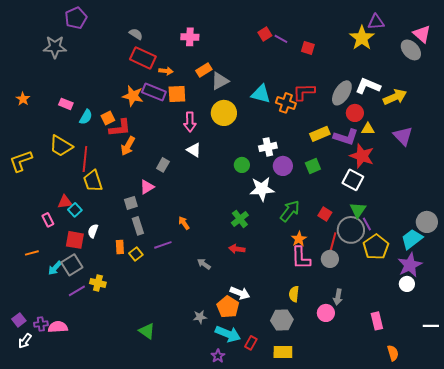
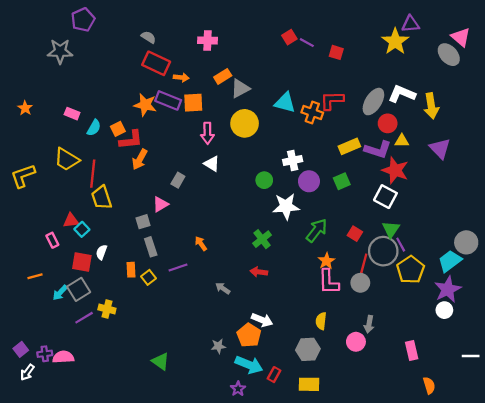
yellow arrow: (395, 97) -> (431, 106), turned 105

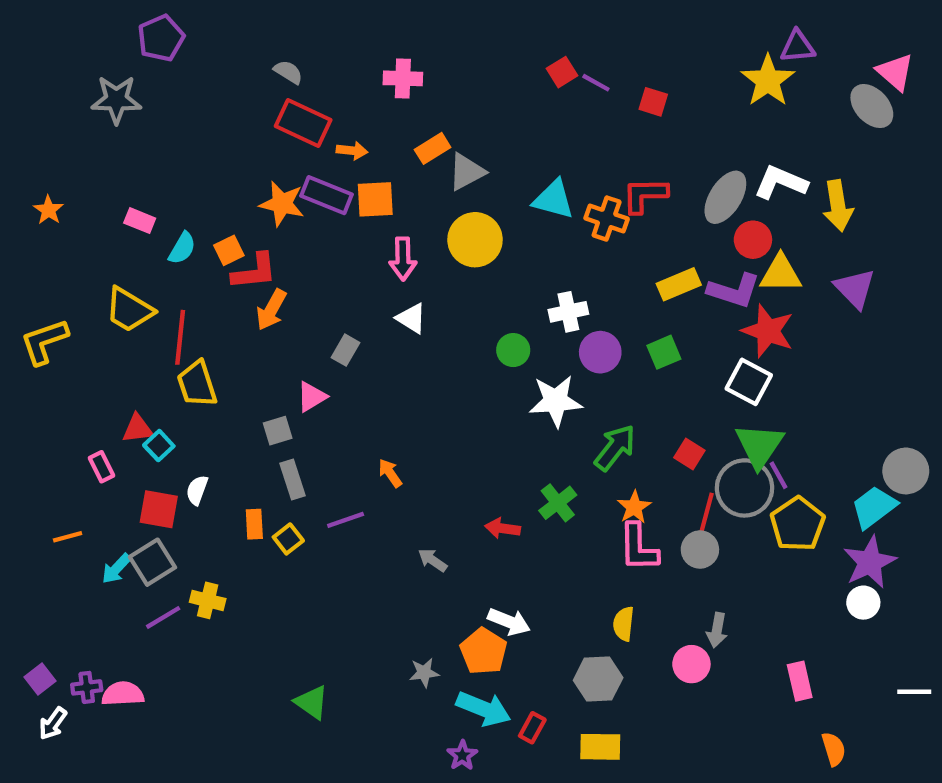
yellow triangle: (402, 141) -> (781, 274), size x1.5
green triangle: (391, 229) -> (759, 446), size x1.4
green cross: (262, 239) -> (558, 503), moved

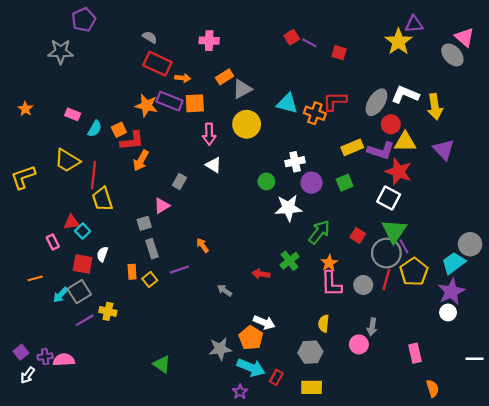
red line: (706, 513) -> (386, 279), moved
gray star: (424, 673) -> (220, 349), size x1.5

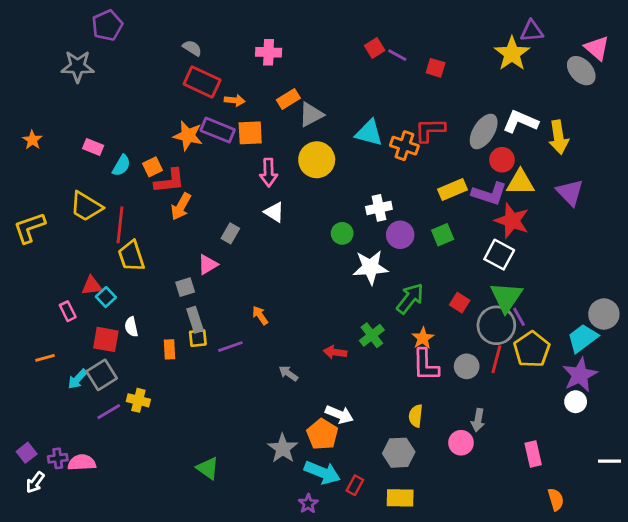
white semicircle: (102, 254) -> (131, 327), turned -32
yellow square: (150, 279) -> (198, 338), moved, turned 32
gray star: (220, 349) -> (283, 448), turned -30

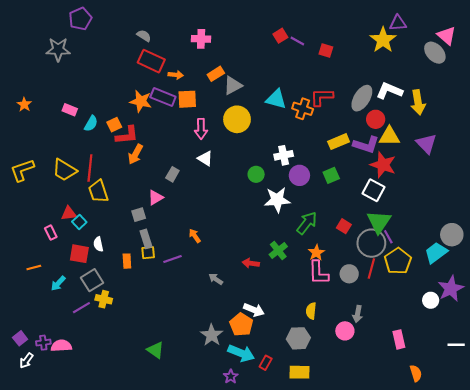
yellow trapezoid: (86, 206) -> (65, 170), moved
gray square: (102, 375) -> (92, 280), moved
purple star: (580, 375) -> (451, 289), moved

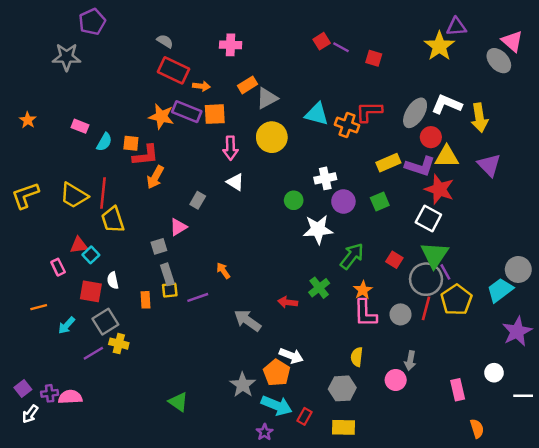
orange square: (114, 125) -> (131, 143), turned 32
gray arrow: (216, 279) -> (248, 320), size x1.6
white circle: (431, 300) -> (494, 373), moved

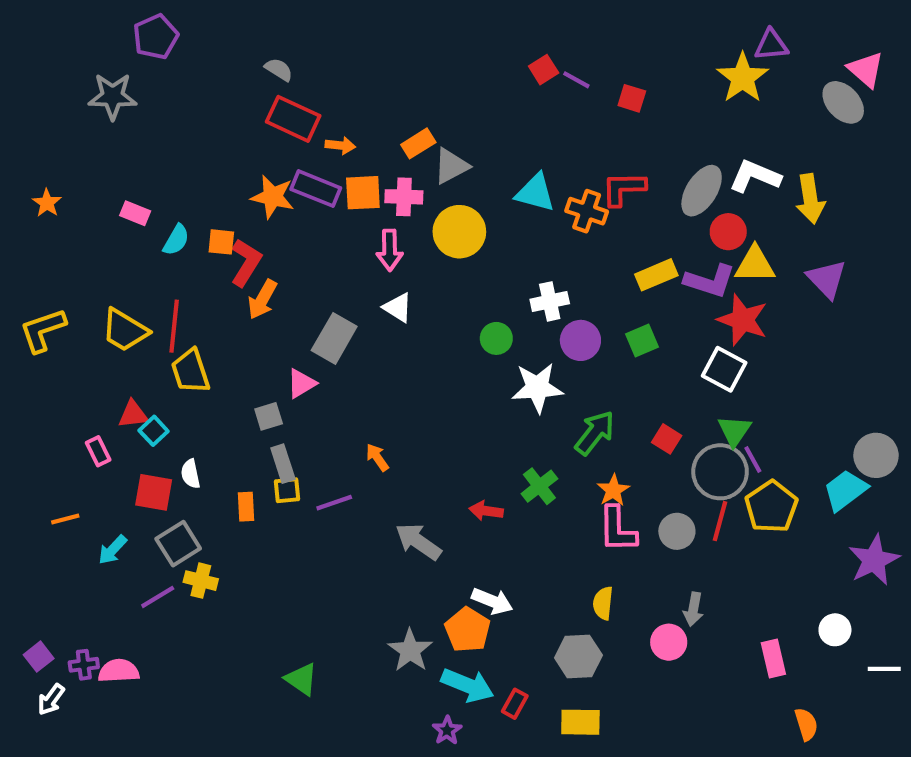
pink cross: (231, 45) -> (404, 197), moved
red L-shape: (146, 155) -> (246, 262), turned -52
gray rectangle: (198, 200) -> (334, 338), size x1.6
green triangle: (434, 255) -> (734, 431), size x0.7

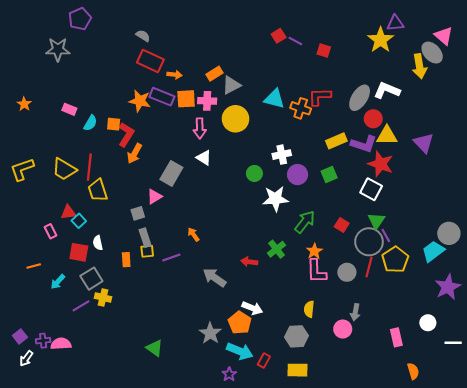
yellow arrow: (810, 199) -> (419, 66), moved

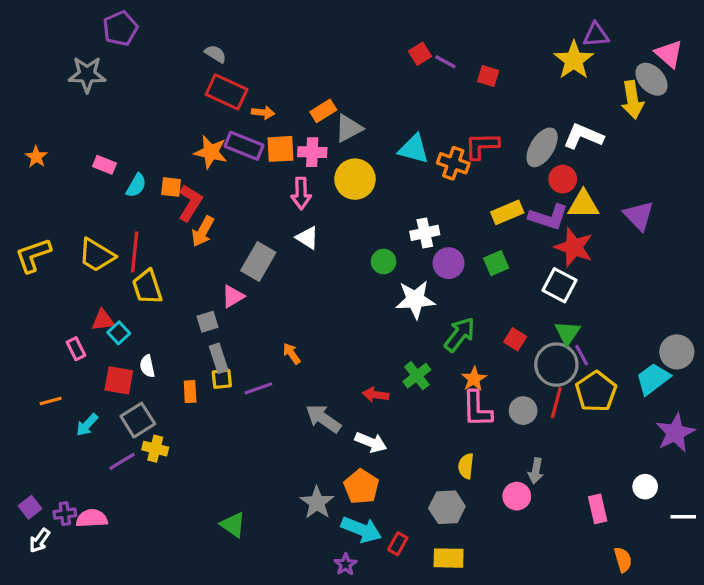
white arrow: (252, 308) -> (371, 442), moved

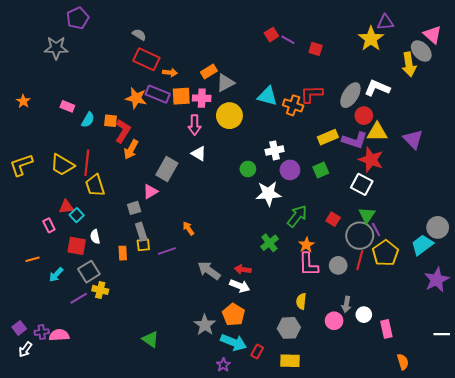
red arrow: (376, 395) -> (243, 269), moved
white circle: (645, 487) -> (364, 315), moved

